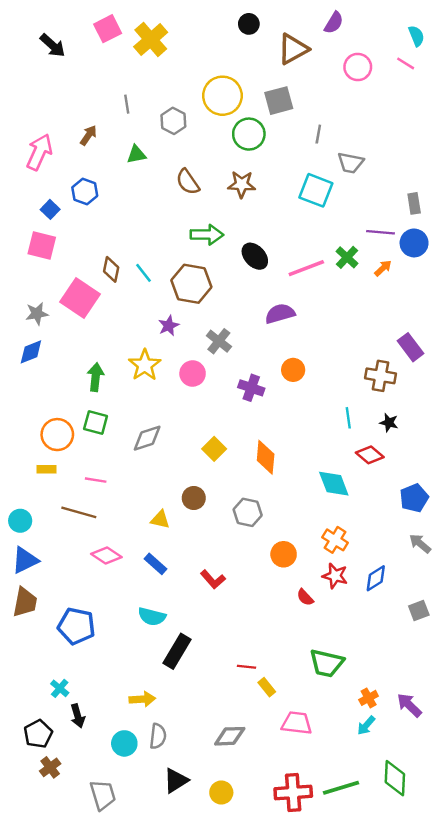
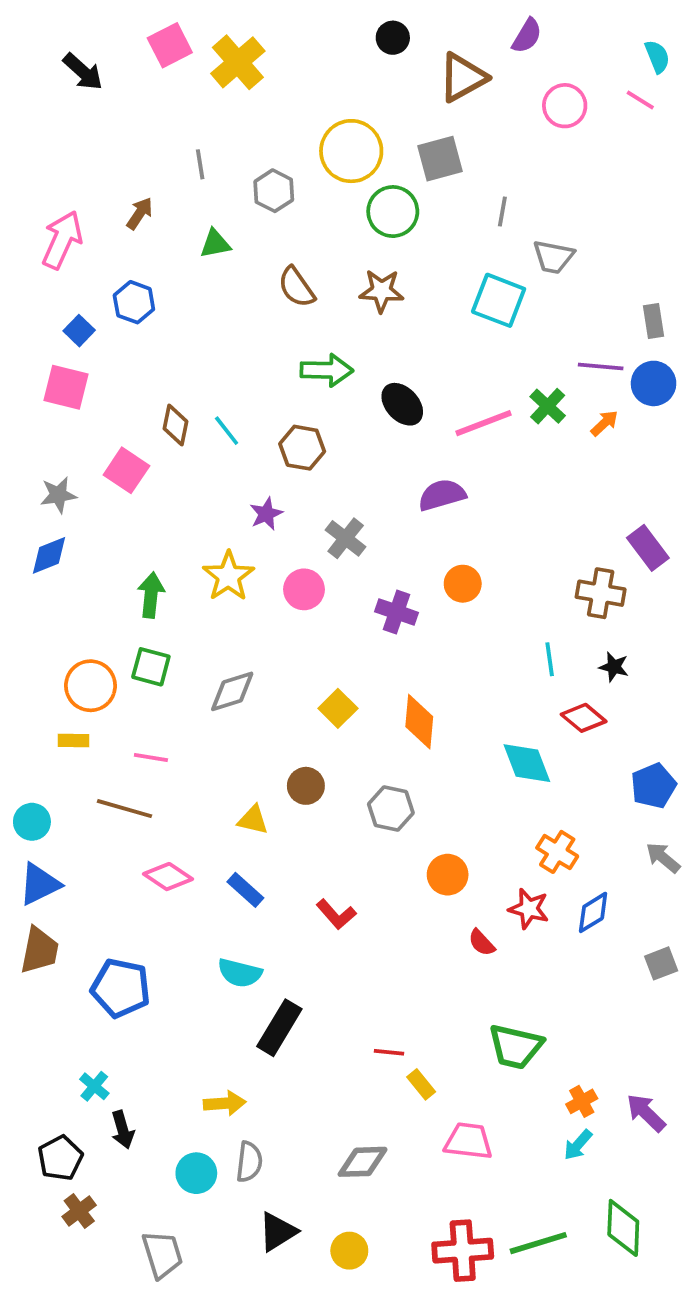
brown hexagon: (191, 284) -> (302, 448), size x0.7
pink square: (80, 298) -> (126, 470), size x0.7
orange cross: (335, 540) -> (557, 852), moved

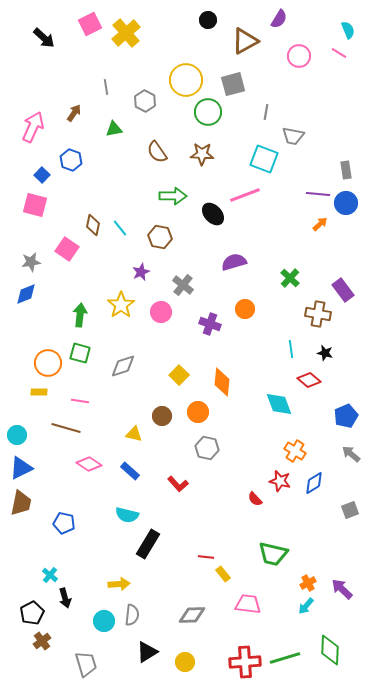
green cross: (548, 406) -> (290, 278), moved
pink line: (483, 423) -> (245, 195), moved
gray hexagon: (391, 809) -> (207, 448), moved
orange circle: (448, 875) -> (198, 412), moved
blue pentagon: (121, 988) -> (64, 523), size x0.7

